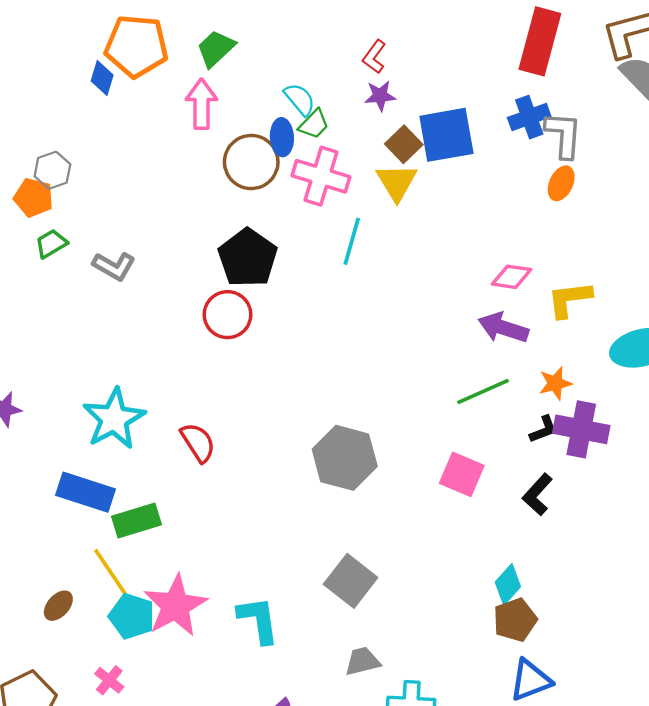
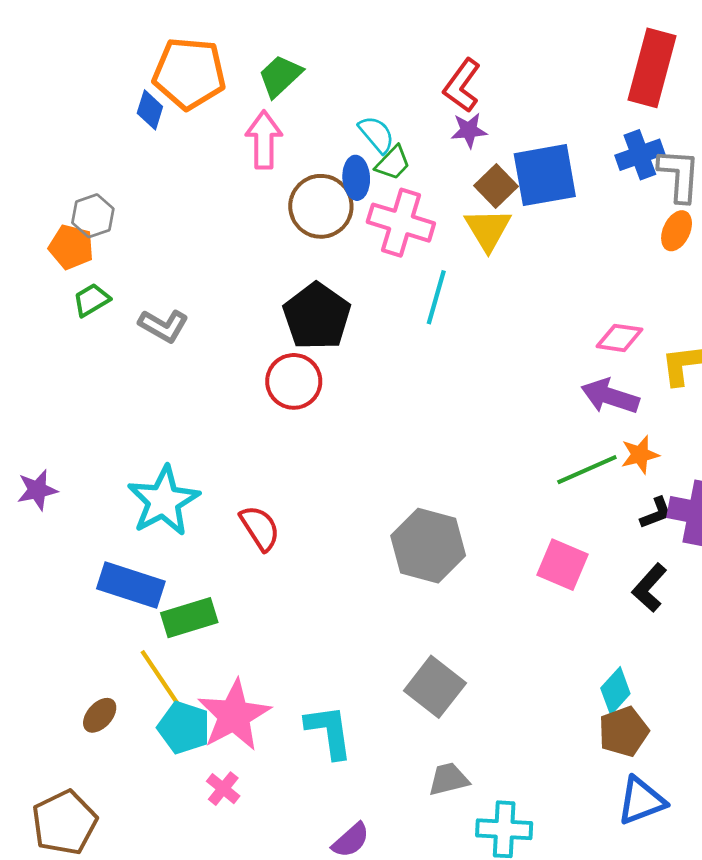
red L-shape: (374, 57) -> (462, 86), size x1.4
orange star: (555, 383) -> (640, 455), moved
pink cross: (109, 680) -> (223, 789), moved

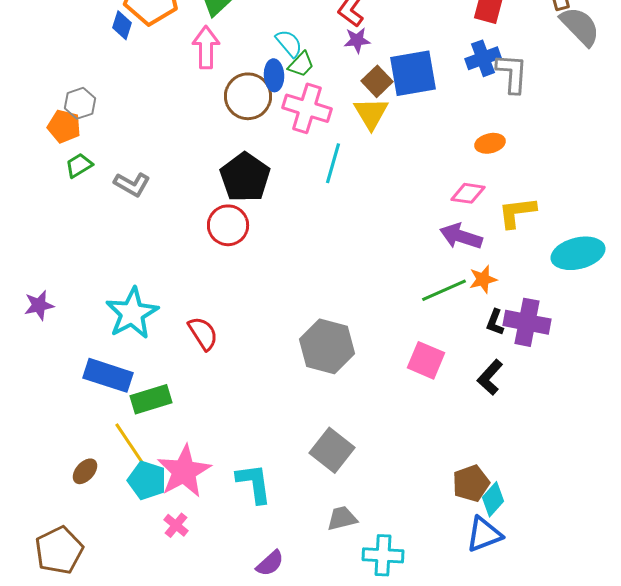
orange ellipse: (677, 231) -> (490, 143), moved, turned 52
black L-shape: (656, 513) -> (495, 322), turned 132
cyan diamond: (615, 691) -> (493, 499), moved

